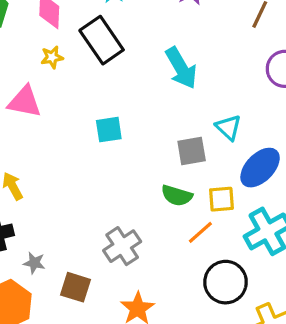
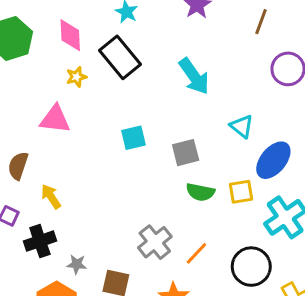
gray square: (192, 151) -> (186, 153), moved
orange line: (200, 232) -> (196, 253), moved

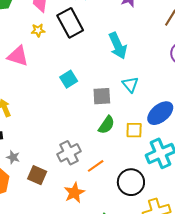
cyan triangle: (242, 126) -> (130, 84), moved
cyan square: (134, 138) -> (69, 79), turned -30
green semicircle: (200, 192) -> (106, 125), turned -78

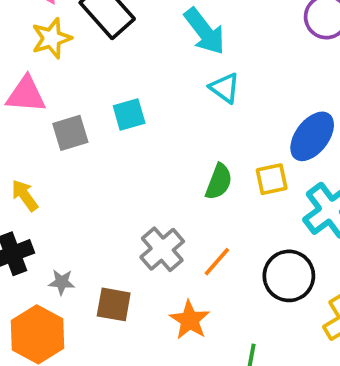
yellow star: (38, 30) -> (52, 38), size x1.5
cyan square: (69, 79) -> (129, 114), turned 30
cyan triangle: (130, 84) -> (225, 88), moved
gray square: (102, 96) -> (70, 133), moved

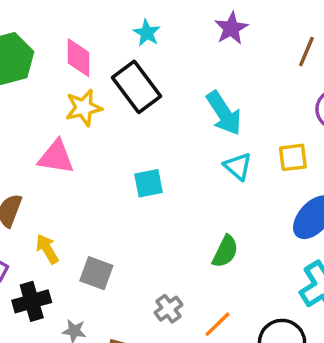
gray square: (70, 133) -> (96, 273), moved, turned 32
yellow square: (272, 179) -> (293, 157), moved
gray cross: (162, 249) -> (169, 309), size x0.7

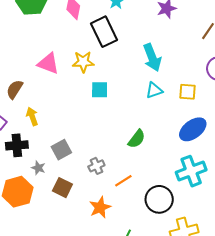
yellow star: (84, 108) -> (83, 62), moved
cyan triangle: (238, 166) -> (154, 90), turned 48
gray square: (96, 273) -> (61, 150), moved, turned 30

